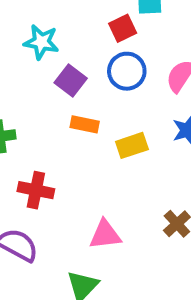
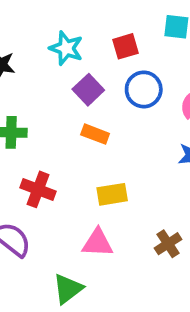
red square: (123, 28) -> (125, 46), moved
yellow rectangle: (132, 145) -> (112, 194), moved

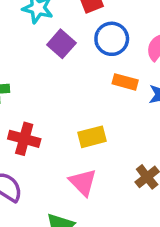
orange rectangle: (95, 134) -> (125, 82), moved
pink triangle: (98, 243) -> (83, 182), turned 48

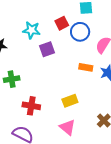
blue circle: (112, 39) -> (80, 32), moved
purple square: (61, 44) -> (47, 49), turned 35

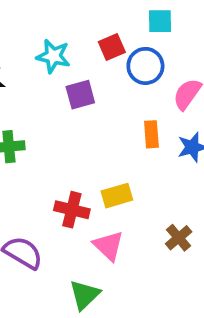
orange rectangle: (86, 67) -> (151, 134), turned 72
red cross: (31, 106) -> (72, 210), moved

